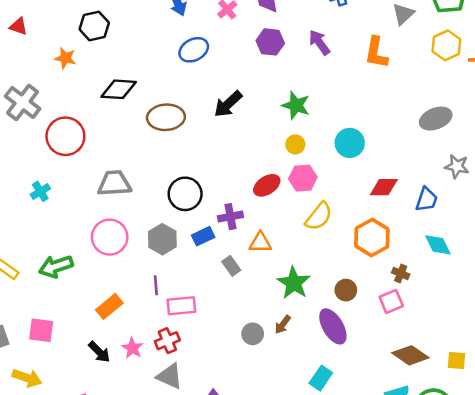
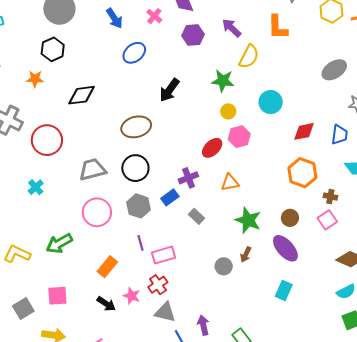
brown ellipse: (166, 117) -> (136, 127), moved
black circle: (185, 194) -> (135, 168), moved
yellow semicircle: (319, 216) -> (249, 57), moved
orange triangle: (260, 243) -> (230, 183), moved

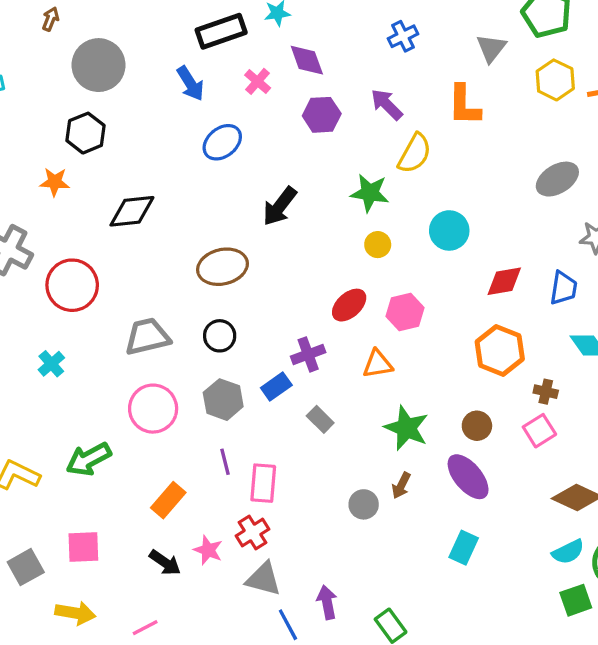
pink hexagon: (239, 137) -> (405, 312), moved
black circle: (135, 168) -> (220, 336), size x0.7
pink rectangle: (164, 255) -> (263, 483), turned -70

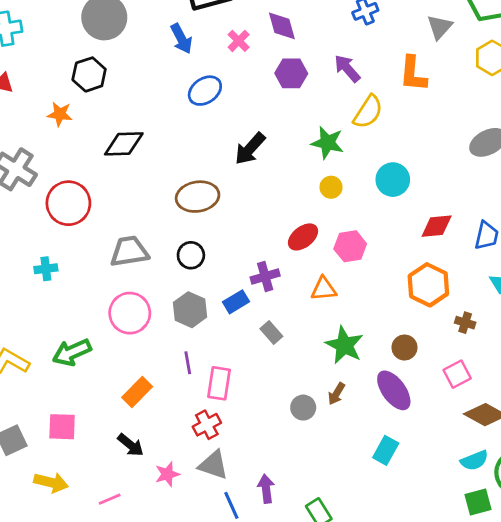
cyan cross: (51, 364) -> (46, 269), turned 30
pink square: (539, 431) -> (457, 374), moved
pink star: (208, 550) -> (167, 474), moved, turned 30

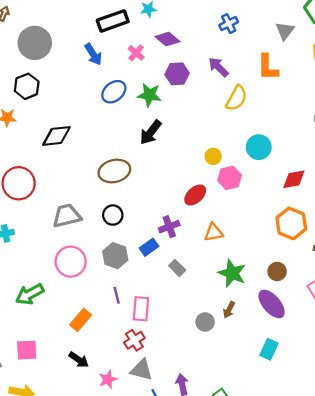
purple diamond: (282, 26) -> (167, 39), turned -30
green star: (327, 143) -> (149, 95), moved
pink hexagon: (350, 246) -> (230, 178), moved

